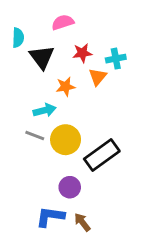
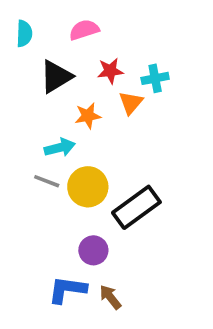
cyan semicircle: (18, 38) -> (24, 34), moved
black triangle: (42, 57) -> (56, 77), turned 36

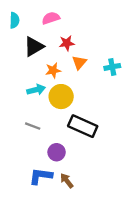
cyan cross: (155, 78) -> (112, 67), moved
gray line: (47, 181) -> (33, 126), moved
yellow circle: (88, 187) -> (61, 97), moved
black rectangle: (136, 207) -> (83, 126), turned 60

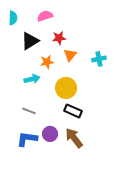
yellow circle: (61, 97) -> (66, 88), moved
black rectangle: (83, 126) -> (73, 111), size x0.7
blue L-shape: (41, 176) -> (27, 139), moved
brown arrow: (67, 181) -> (74, 138), moved, size x1.5

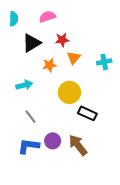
cyan arrow: (32, 79) -> (24, 85), moved
gray line: (29, 111) -> (31, 117), turned 32
black rectangle: (73, 111) -> (87, 113), moved

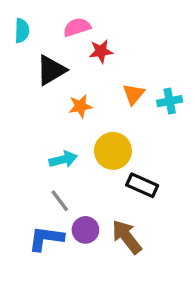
red star: (62, 40) -> (101, 51), moved
orange triangle: (74, 58) -> (134, 94), moved
cyan arrow: (24, 85) -> (63, 159), moved
gray line: (31, 117) -> (60, 201), moved

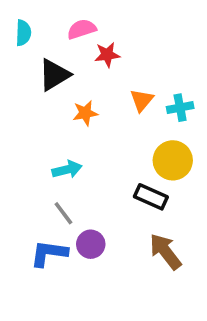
yellow circle: (113, 151) -> (173, 160), moved
brown arrow: (127, 237) -> (165, 251), moved

